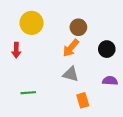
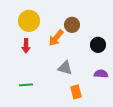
orange arrow: (71, 48) -> (56, 38), moved
red arrow: (16, 50) -> (26, 46), moved

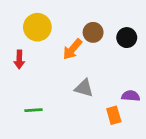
black circle: (98, 45) -> (127, 38), moved
red arrow: (26, 46) -> (19, 60), moved
orange rectangle: (76, 92) -> (114, 115), moved

